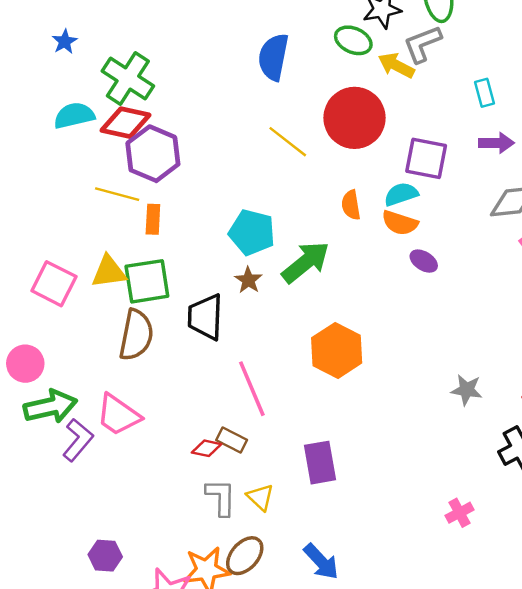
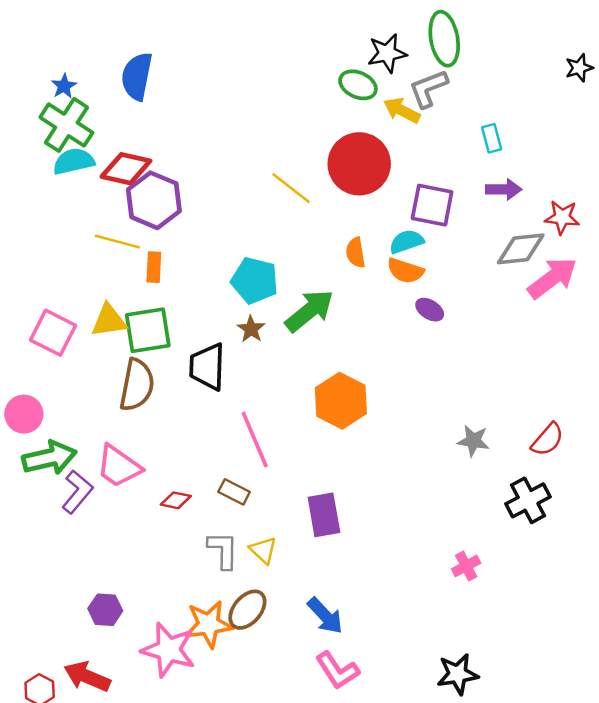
blue semicircle: (273, 57) -> (137, 76), moved
green cross: (128, 79) -> (66, 125), moved
red diamond: (207, 448) -> (176, 500), moved

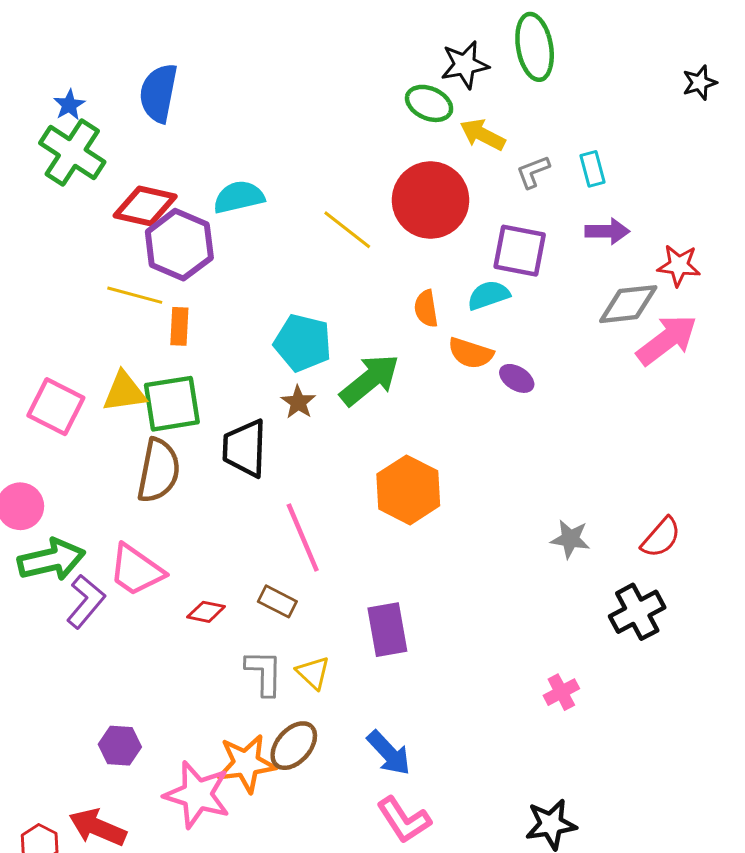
gray L-shape: (428, 88) -> (533, 172), moved, size x0.7
cyan semicircle: (74, 161) -> (239, 197), moved
orange semicircle: (405, 271) -> (471, 353), moved

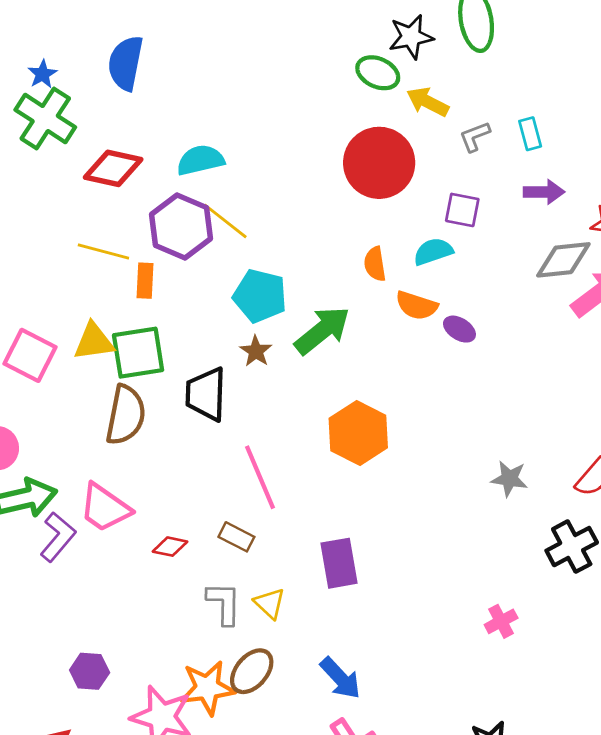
yellow line: (347, 230) -> (225, 221), moved
purple hexagon: (179, 245) -> (181, 227), moved
purple square: (520, 251) -> (462, 210), size x0.7

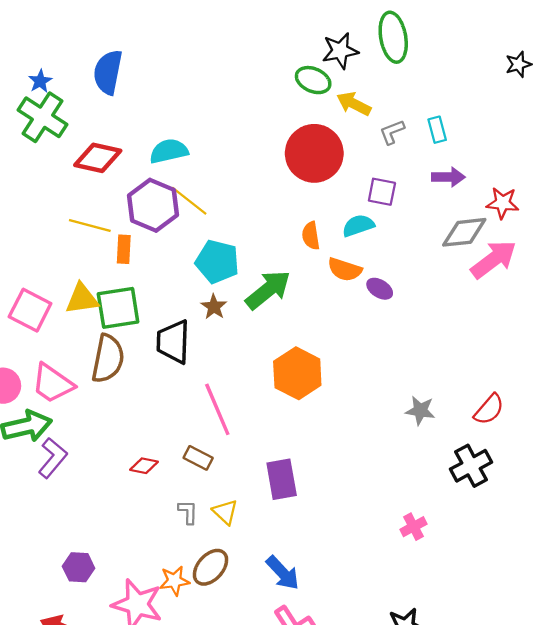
pink trapezoid: (105, 508) -> (53, 383), moved
gray L-shape: (224, 603) -> (188, 512), size x0.7
orange star: (207, 688) -> (174, 581), size x0.7

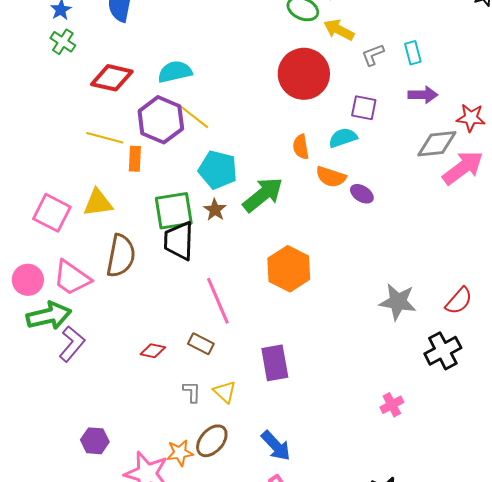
green cross: (42, 117) -> (63, 42), size x0.6
green square: (118, 308) -> (174, 211), moved
gray star: (420, 410) -> (398, 302), size x1.4

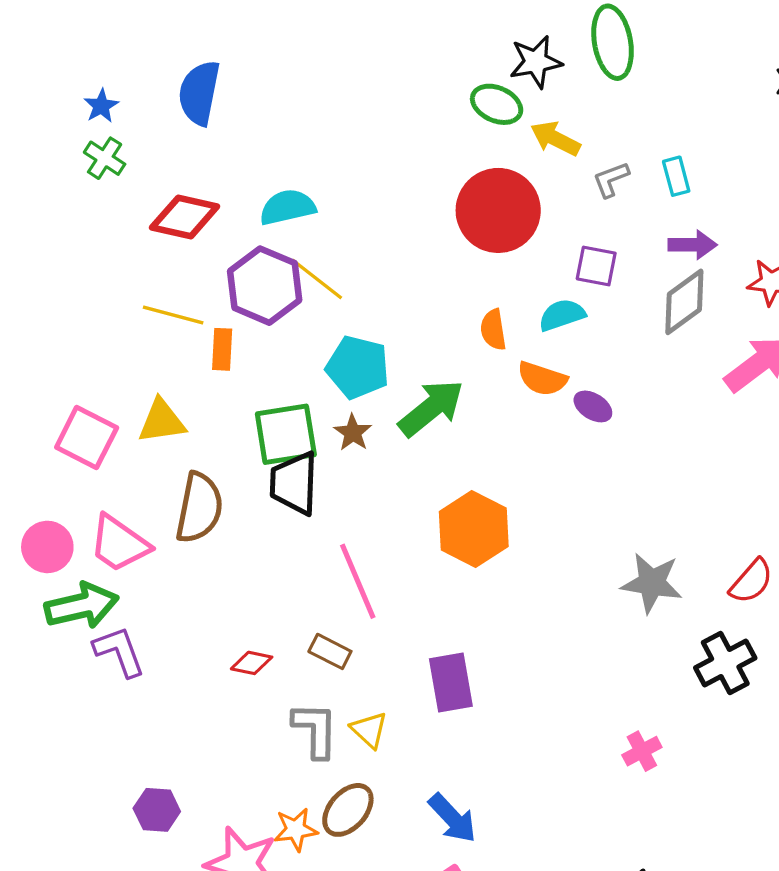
gray diamond: (437, 144) -> (684, 302), moved, turned -30
purple L-shape: (72, 344) -> (119, 651), turned -60
gray L-shape: (192, 392) -> (315, 730), size x1.6

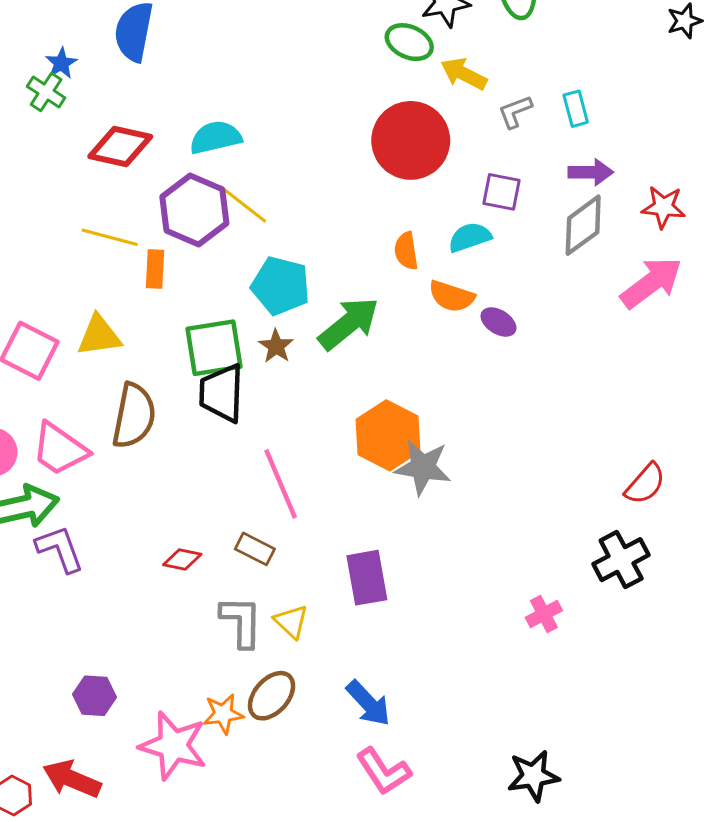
blue star: (101, 106) -> (61, 63), moved
gray star: (652, 583) -> (423, 467), moved
pink cross: (642, 751) -> (544, 614), moved

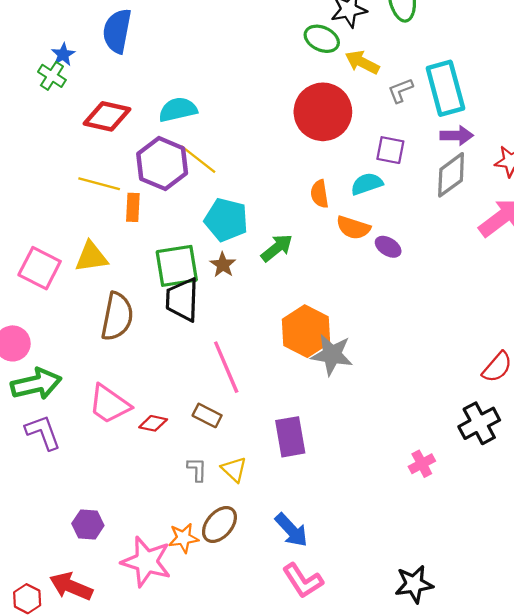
cyan rectangle: (576, 109) -> (445, 88), size x2.0
green arrow: (349, 324) -> (277, 248), size x0.7
pink trapezoid: (60, 449) -> (109, 404), moved
purple L-shape: (60, 549) -> (43, 432), moved
gray L-shape: (241, 622) -> (197, 469), size x0.6

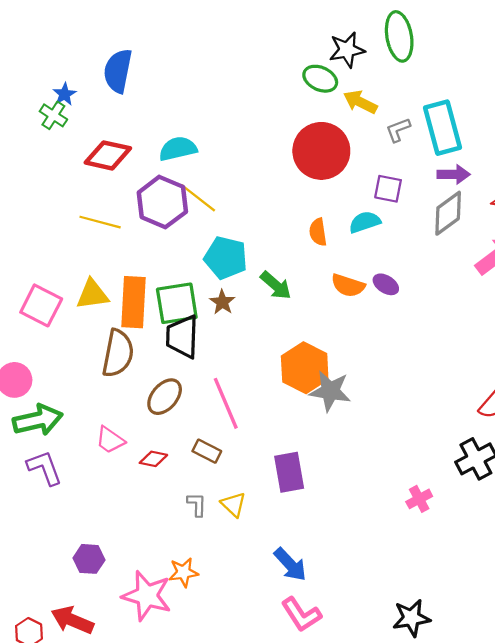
orange rectangle: (133, 207) -> (133, 302), moved, size x1.8
orange semicircle: (353, 228) -> (348, 285), moved
green arrow: (277, 248) -> (276, 285), turned 80
pink trapezoid: (109, 404) -> (110, 440), size x0.7
brown ellipse: (219, 524) -> (165, 397), moved

